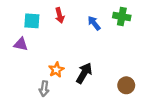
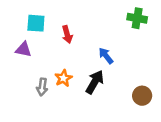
red arrow: (60, 15) -> (67, 34), moved
blue arrow: (94, 23) -> (106, 56), moved
gray arrow: (44, 89) -> (42, 87), moved

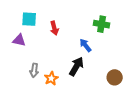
green cross: (137, 18) -> (102, 24), moved
orange star: (63, 78) -> (51, 78), moved

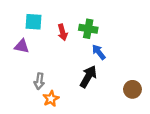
green cross: (102, 24) -> (88, 29), moved
orange star: (51, 78) -> (51, 99), moved

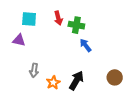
red arrow: (63, 32) -> (58, 18), moved
black arrow: (88, 77) -> (76, 80), moved
orange star: (51, 99) -> (53, 82), moved

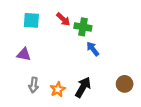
red arrow: (58, 18) -> (63, 19), turned -32
purple triangle: (19, 40) -> (24, 54), moved
gray arrow: (34, 70) -> (34, 85), moved

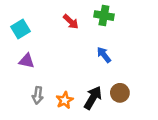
cyan square: (31, 20) -> (21, 29), moved, turned -35
green cross: (83, 27) -> (104, 16), moved
brown circle: (125, 84) -> (120, 93), moved

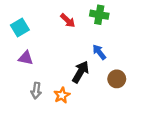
brown circle: (120, 93) -> (117, 79), moved
black arrow: (93, 98) -> (81, 72), moved

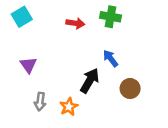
red arrow: (68, 21) -> (75, 23), turned -35
cyan square: (20, 28) -> (22, 17), moved
purple triangle: (26, 58) -> (28, 65), turned 42

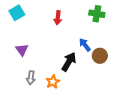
green cross: (111, 17) -> (97, 14), moved
red arrow: (75, 23) -> (58, 18), turned 88
brown circle: (130, 88) -> (100, 56), moved

